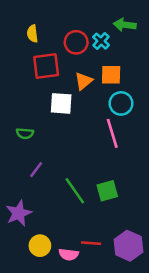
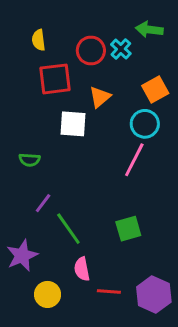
orange square: (111, 75) -> (155, 89), moved, turned -30
pink line: (112, 133) -> (134, 160), turned 44
green line: (75, 191) -> (68, 229), moved
pink semicircle: (69, 254) -> (82, 269), moved, turned 72

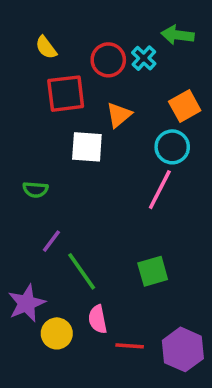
yellow semicircle: (39, 40) -> (46, 47), turned -30
yellow circle: (48, 294) -> (57, 333), moved

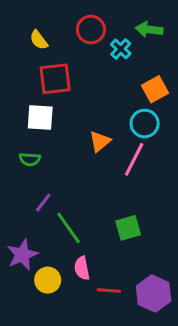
red circle: (108, 60) -> (91, 30), moved
orange triangle: (119, 115) -> (100, 141), moved
white square: (87, 147) -> (40, 118), moved

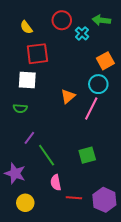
purple star: (22, 255) -> (15, 173), turned -30
yellow circle: (48, 280) -> (25, 203), moved

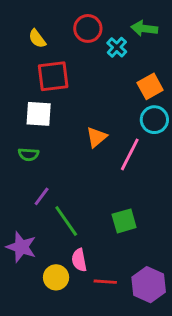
cyan circle: (98, 84) -> (154, 120), moved
yellow circle: (25, 203) -> (56, 277), moved

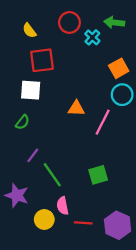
orange triangle: (97, 137) -> (76, 108), turned 42
green semicircle: (29, 154) -> (23, 122), turned -56

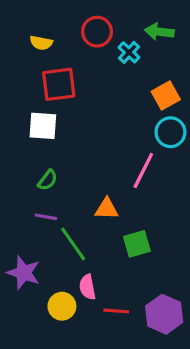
yellow semicircle: (29, 31) -> (41, 43), turned -42
orange triangle: (76, 108) -> (107, 209), moved
green semicircle: (23, 122) -> (48, 180), moved
purple line: (33, 155) -> (46, 217), turned 63

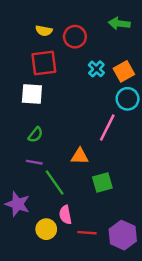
red circle: (97, 32) -> (75, 37), moved
yellow semicircle: (41, 43) -> (44, 31), moved
cyan cross: (129, 52) -> (96, 69), moved

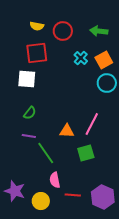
green arrow: (119, 24) -> (99, 31), moved
pink line: (107, 128) -> (92, 124), moved
purple star: (18, 204) -> (15, 191), moved
yellow circle: (46, 229) -> (41, 201), moved

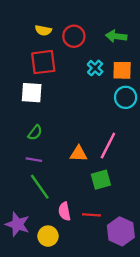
orange square: (104, 60) -> (122, 70), turned 30
green line: (46, 153) -> (40, 187), moved
red line: (73, 195) -> (91, 215), moved

